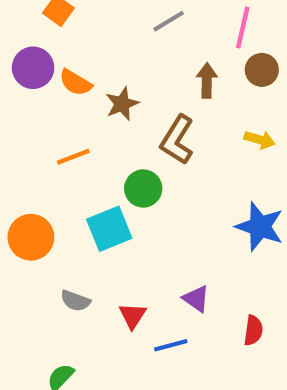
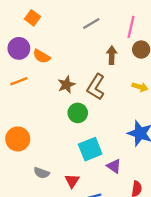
brown star: (122, 104) -> (66, 85), moved
orange line: (73, 157) -> (19, 81), moved
cyan square: (109, 229) -> (90, 149), moved
purple triangle: (196, 299) -> (114, 166), moved

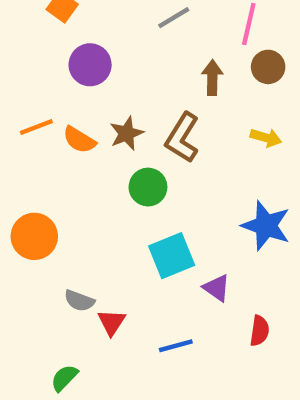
purple circle: (19, 48) -> (90, 65), moved
orange semicircle: (42, 56) -> (79, 140), moved
red triangle: (72, 181) -> (112, 322), moved

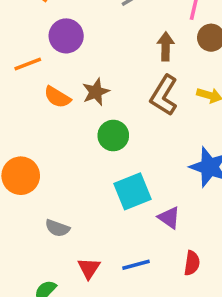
orange line: (36, 127) -> (28, 64), moved
brown L-shape: (182, 138) -> (164, 95), moved
red triangle: (112, 322) -> (89, 268), moved
red semicircle: (260, 331) -> (192, 263), moved

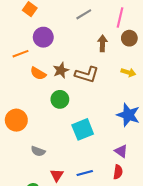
brown L-shape: (164, 95) -> (87, 74), moved, turned -105
green circle: (113, 136) -> (60, 99), moved
purple triangle: (169, 218) -> (121, 151), moved

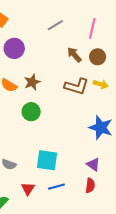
brown circle: (129, 38) -> (98, 57), moved
brown arrow: (102, 43) -> (74, 55), turned -42
brown L-shape: (87, 74) -> (76, 86), moved
cyan square: (83, 129) -> (47, 160), moved, turned 30

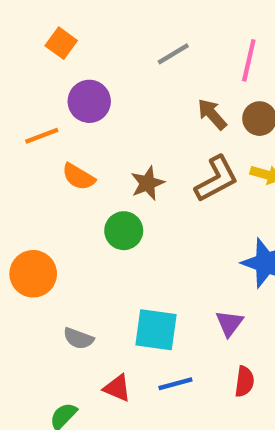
brown star: (32, 82) -> (147, 183), moved
brown L-shape: (76, 86) -> (216, 179), turned -45
purple triangle: (93, 164) -> (229, 323), moved, turned 32
red triangle: (28, 189) -> (117, 388), turned -40

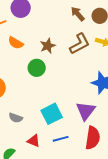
purple triangle: (229, 323) -> (86, 111), size x1.5
cyan square: (156, 330) -> (52, 114), turned -35
red semicircle: (244, 382) -> (93, 138), size x1.6

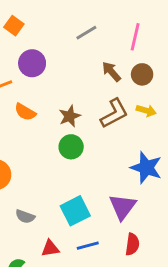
green circle: (37, 68) -> (71, 147), moved
red semicircle: (93, 138) -> (132, 244), size x0.7
red triangle: (34, 141) -> (50, 248), turned -32

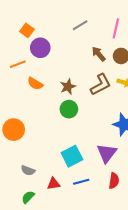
orange square: (14, 26) -> (27, 30), moved
gray semicircle: (25, 216) -> (28, 170), moved

